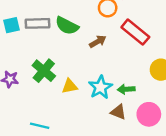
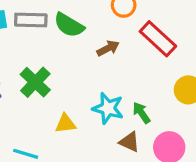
yellow triangle: (70, 86) -> (65, 124), moved
cyan star: (100, 87) -> (108, 108), turned -30
green arrow: (126, 89) -> (141, 113), turned 56

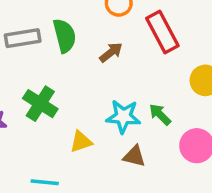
green semicircle: (69, 25) -> (65, 36), turned -124
red rectangle: (158, 39) -> (162, 32), turned 30
brown triangle: (129, 142) -> (134, 156), moved

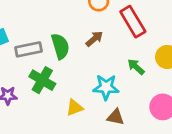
green semicircle: (65, 36) -> (60, 46), moved
gray rectangle: (23, 38) -> (29, 49), moved
green arrow: (160, 114) -> (136, 67), moved

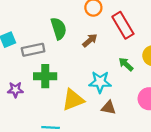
green semicircle: (60, 46) -> (59, 29), moved
green cross: (42, 80) -> (45, 76), turned -30
yellow triangle: (75, 108) -> (73, 100), size x1.5

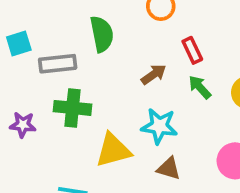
red rectangle: (123, 25) -> (192, 50), moved, size x0.6
brown arrow: (90, 40) -> (154, 74), moved
green arrow: (126, 64) -> (200, 87), moved

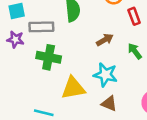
red rectangle: (192, 50) -> (134, 16), moved
purple star: (23, 125) -> (15, 39), moved

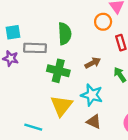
green cross: (49, 57) -> (58, 71), moved
yellow triangle: (73, 88) -> (62, 106), turned -45

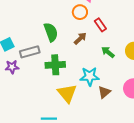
brown arrow: (93, 63) -> (80, 38), moved
brown triangle: (94, 122) -> (104, 92), moved, turned -48

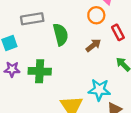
gray rectangle: (30, 52) -> (32, 19), moved
green cross: (55, 65) -> (40, 71), moved

